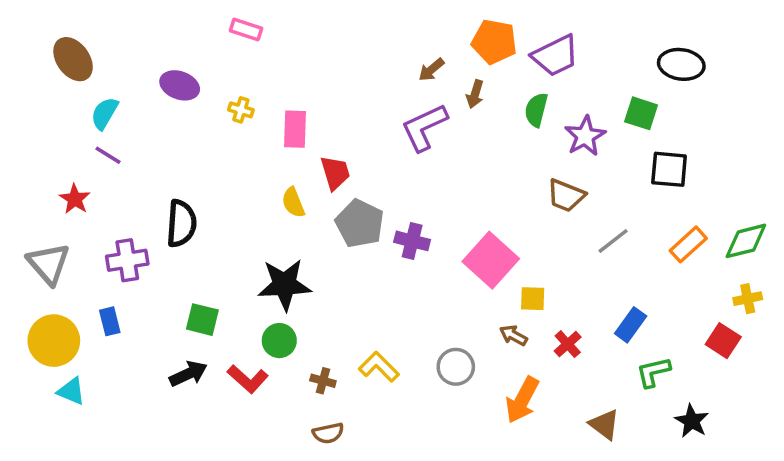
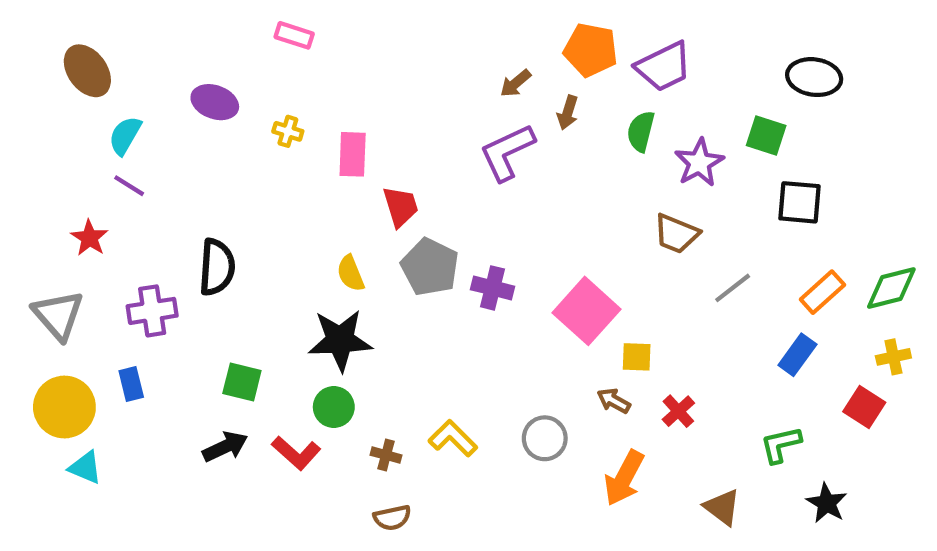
yellow semicircle: (293, 202) -> (351, 273), moved
blue rectangle: (631, 325) -> (797, 355), moved

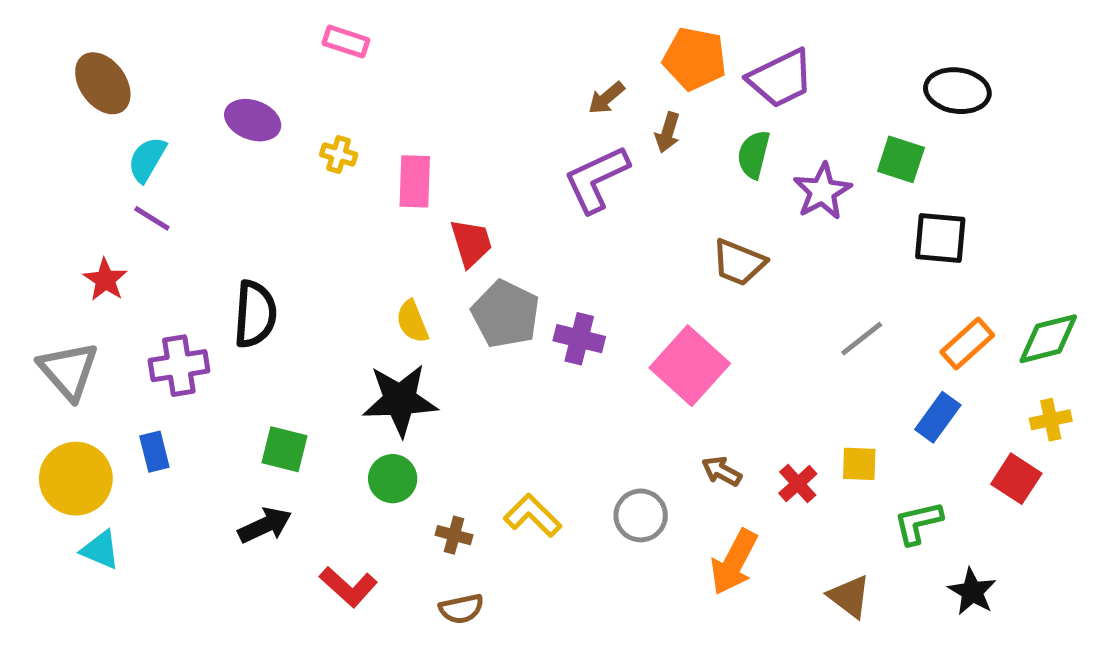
brown trapezoid: (676, 234) -> (739, 263), moved
yellow square: (637, 357) -> (859, 464), moved
red L-shape: (296, 453) -> (348, 587), moved

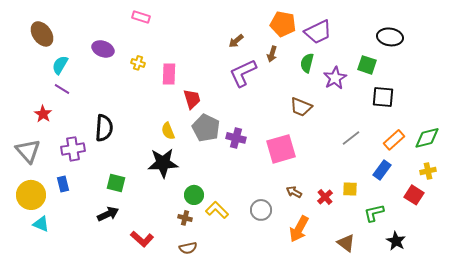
brown arrow: (606, 98) -> (236, 41), moved
pink square: (690, 366) -> (281, 149), turned 32
green circle: (393, 479) -> (194, 195), moved

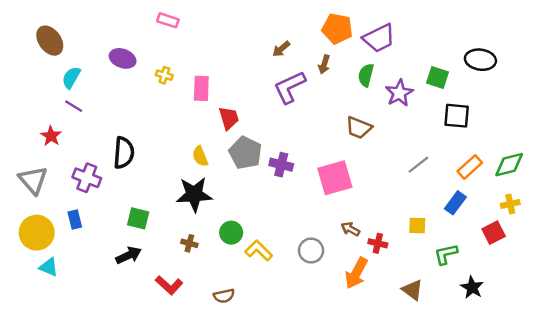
black ellipse: (390, 37) -> (480, 60), moved
purple cross: (73, 149) -> (87, 178), turned 30
red square: (414, 195) -> (494, 233), turned 30
red cross: (325, 197) -> (378, 243), moved, turned -35
brown cross: (185, 218) -> (189, 243), moved

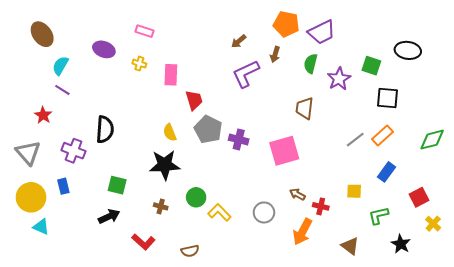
pink rectangle: (168, 20) -> (144, 31), moved
brown trapezoid: (359, 128) -> (304, 108), turned 75
orange rectangle: (470, 167) -> (382, 135), moved
yellow cross: (510, 204) -> (433, 224), moved, turned -35

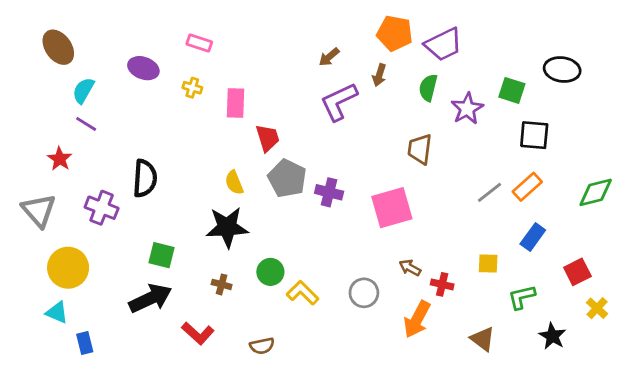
blue rectangle: (63, 186) -> (85, 343), moved
yellow circle: (31, 197) -> (68, 268), moved
black arrow: (109, 217) -> (150, 298), size x1.4

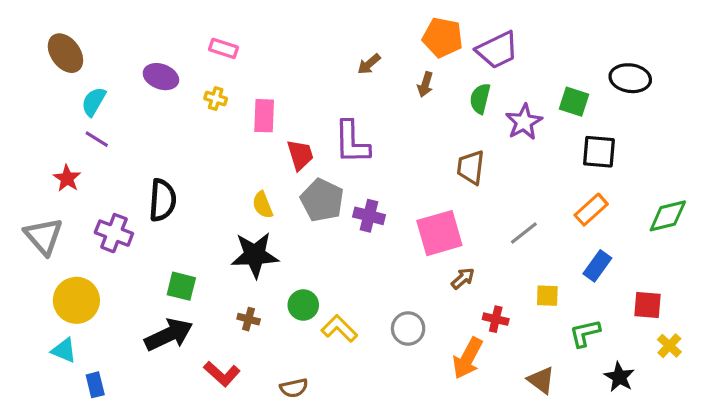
purple L-shape: (339, 102) -> (352, 142), moved, turned -66
gray line: (490, 192) -> (524, 233), moved
brown arrow: (410, 268) -> (463, 278), moved, turned 110
red square: (577, 272) -> (647, 305), turned 32

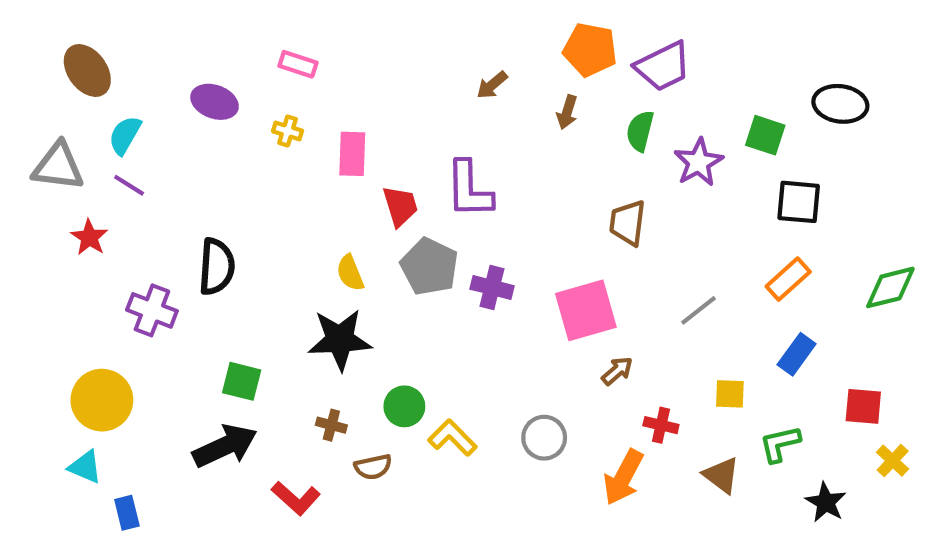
gray triangle: (44, 236) -> (58, 166), moved, turned -42
brown triangle: (541, 380) -> (721, 475), moved
brown semicircle: (294, 388) -> (373, 467), moved

